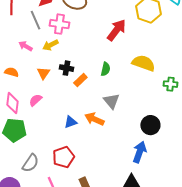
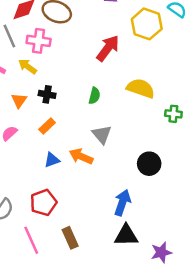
yellow arrow: (50, 45) -> (28, 66), turned 63
orange rectangle: (80, 80) -> (47, 126), moved
blue arrow: (139, 152) -> (122, 203), moved

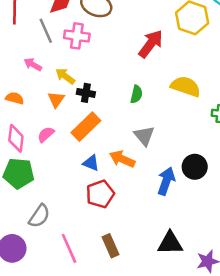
yellow arrow: (28, 66) -> (65, 76), moved
orange rectangle: (47, 126) -> (86, 127), size x1.6
blue triangle: (52, 160) -> (91, 163), turned 42
red pentagon: (43, 203) -> (100, 194), moved
blue arrow: (122, 203) -> (166, 181), moved

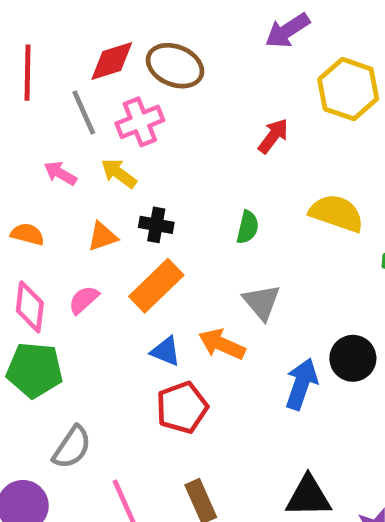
pink cross: (77, 36) -> (140, 122), turned -30
red arrow: (151, 44) -> (273, 136), size x0.7
yellow arrow: (65, 76) -> (119, 173), moved
orange triangle: (56, 99) -> (102, 237), turned 36

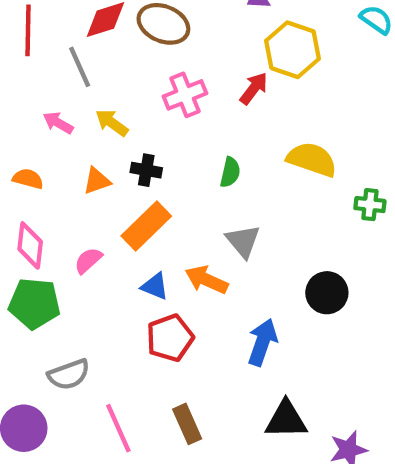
yellow hexagon: (348, 89) -> (292, 50), moved
pink cross: (140, 122) -> (185, 95), moved
pink semicircle: (84, 300) -> (88, 260), moved
blue arrow: (301, 384) -> (262, 342), moved
gray semicircle: (72, 447) -> (69, 374), turned 36

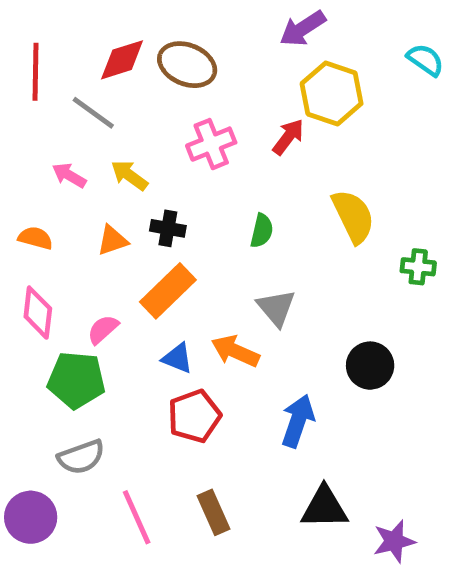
gray line: (80, 67) -> (93, 113), turned -30
yellow semicircle: (312, 159) -> (353, 216), turned 45
green pentagon: (34, 303) -> (76, 380), moved

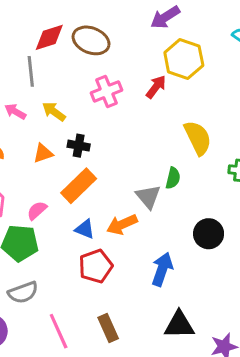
gray line: (93, 113) -> (31, 71), turned 48
green semicircle: (262, 231) -> (173, 178), moved
orange arrow: (235, 351) -> (122, 224), turned -48

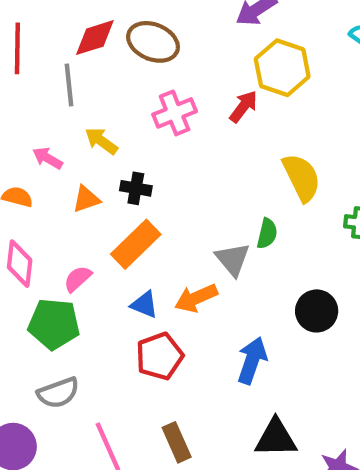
pink arrow: (15, 112) -> (48, 158), moved

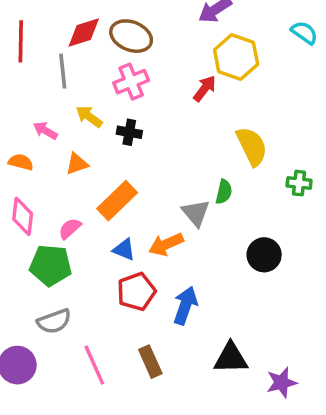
pink cross: (175, 113) -> (131, 82), moved
black cross: (136, 188) -> (129, 132), moved
blue arrow: (252, 360) -> (185, 306), moved

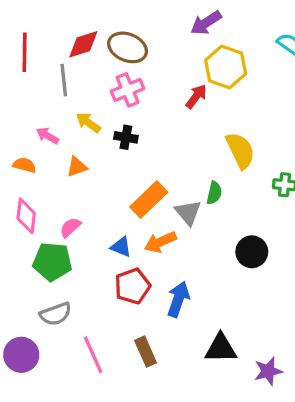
orange rectangle: (117, 201) -> (149, 199), moved

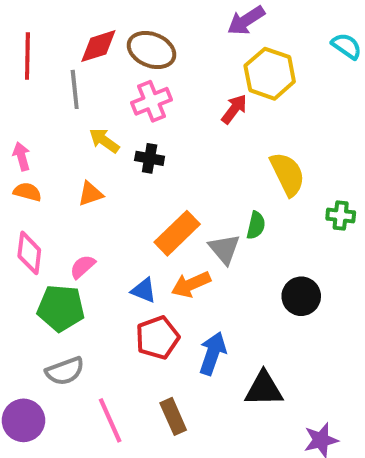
pink arrow: (47, 136) -> (21, 156), moved, turned 45
black triangle: (221, 348) -> (264, 389), moved

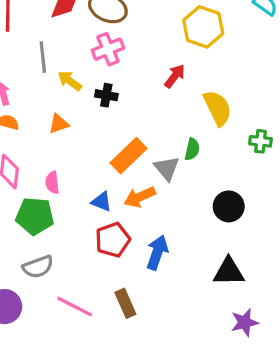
gray line: (75, 89) -> (43, 57), moved
red arrow: (234, 109) -> (175, 76), moved
pink semicircle: (83, 267) -> (52, 183), turned -55
black triangle: (264, 389) -> (229, 272), moved
pink line: (110, 420) -> (75, 307), turned -39

